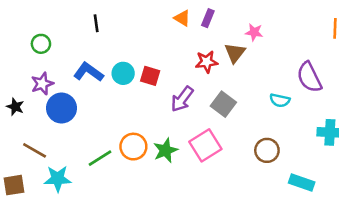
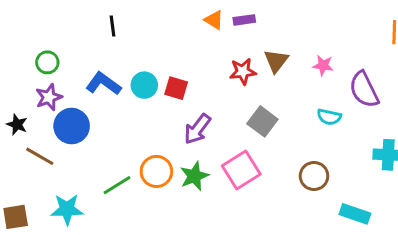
purple rectangle: (208, 18) -> (244, 20), turned 60
pink star: (254, 32) -> (323, 65), moved
green circle: (41, 44) -> (47, 62), moved
purple arrow: (182, 99) -> (197, 129), moved
brown line: (35, 150) -> (40, 156), moved

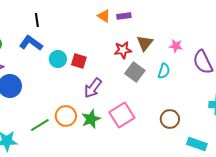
blue L-shape: (103, 84) -> (31, 43), moved
cyan semicircle: (329, 117) -> (164, 71), moved, turned -84
gray square: (262, 121) -> (135, 72), moved

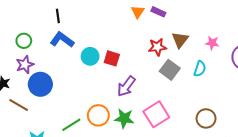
orange triangle: (104, 16) -> (138, 12), turned 32
purple rectangle: (124, 16) -> (158, 12), turned 32
black line: (37, 20) -> (58, 16), moved
green star: (91, 119) -> (124, 118), turned 30

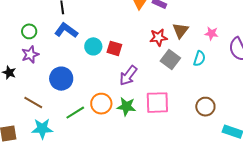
blue circle: (40, 84) -> (61, 79), moved
brown line: (19, 105) -> (33, 103), moved
pink square: (156, 114) -> (157, 103), turned 30

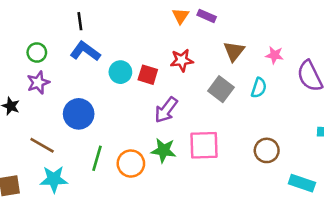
red star: (158, 37) -> (182, 60), moved
orange circle: (101, 104) -> (131, 164), moved
green line: (75, 113) -> (97, 158), turned -42

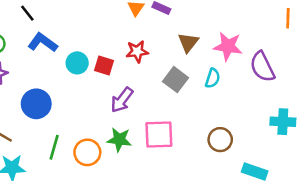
black line: (80, 21) -> (27, 13), moved, turned -30
pink star: (275, 55) -> (228, 46), size x1.6

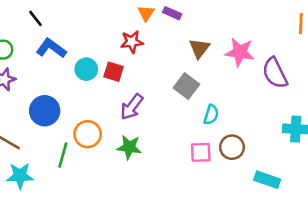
red star: (137, 51) -> (132, 42), moved
cyan semicircle: (213, 78) -> (211, 115), moved
pink square: (159, 134) -> (201, 152), moved, size x0.7
orange circle: (87, 152) -> (88, 134), moved

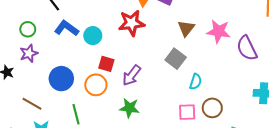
red star: (132, 42) -> (132, 23), size x1.4
cyan circle: (86, 69) -> (93, 36), moved
red square: (114, 72) -> (106, 64), moved
orange circle: (88, 134) -> (96, 85), moved
green line: (63, 155) -> (76, 114), turned -30

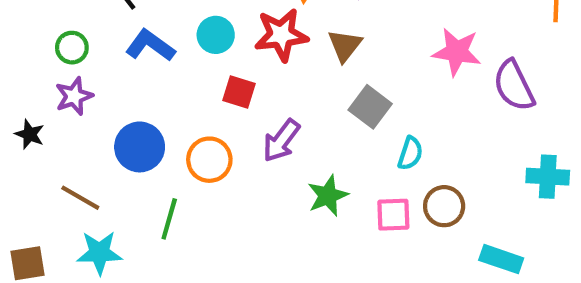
brown triangle: (186, 28) -> (345, 45), moved
cyan circle: (93, 36) -> (216, 35), moved
red square: (106, 64) -> (239, 92), moved
green star: (129, 108) -> (328, 196), moved, turned -30
green line: (76, 114) -> (169, 219), turned 30

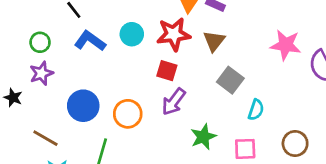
red square: (239, 92) -> (167, 71), moved
brown circle: (444, 206) -> (295, 143), moved

